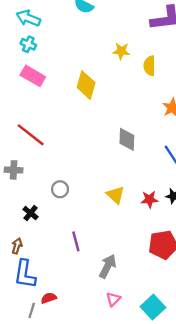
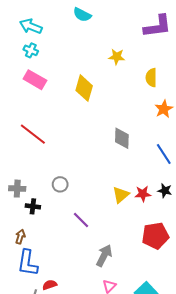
yellow semicircle: (150, 66) -> (151, 78), moved
gray cross: (14, 170) -> (17, 189), moved
yellow triangle: (116, 195) -> (121, 195), moved, turned 36
black cross: (31, 213) -> (33, 206), turned -32
purple line: (76, 241) -> (81, 220), moved, turned -30

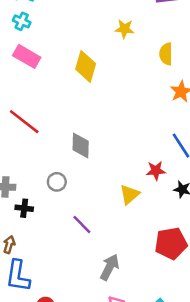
gray diamond: (122, 138) -> (81, 146), moved
red star: (143, 194) -> (156, 171), moved

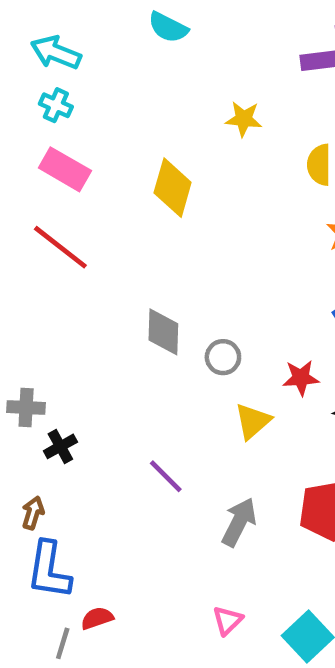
red line: (24, 122) -> (60, 247), moved
gray circle: (57, 182) -> (223, 357), moved
black cross: (24, 208) -> (60, 446), turned -36
gray arrow: (109, 267) -> (239, 522), moved

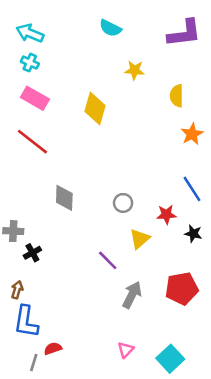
cyan semicircle: (168, 27) -> (110, 28), moved
gray diamond: (163, 332) -> (64, 198), moved
purple line: (166, 476) -> (108, 260), moved

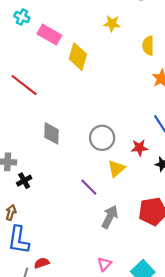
pink rectangle: (35, 98) -> (49, 35), moved
gray circle: (123, 203) -> (102, 138), size x1.5

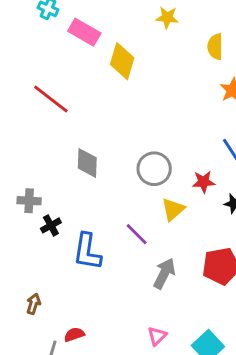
brown arrow: (11, 212) -> (33, 304), moved
blue L-shape: (19, 240) -> (87, 252), moved

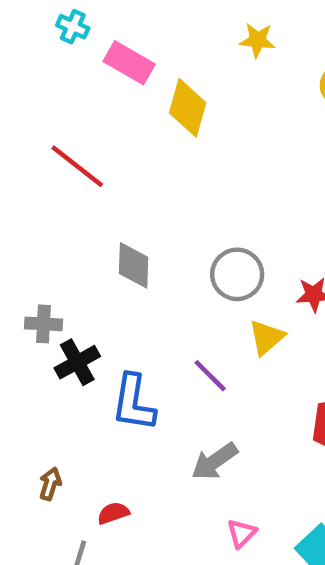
black cross: (51, 225) -> (77, 362), size x1.4
gray arrow: (164, 273) -> (215, 461), moved, turned -152
red semicircle: (74, 334) -> (113, 513), moved

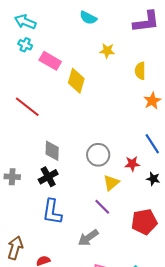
black cross: (77, 362) -> (48, 177), moved
purple line: (210, 376) -> (102, 207), moved
brown arrow: (50, 484) -> (15, 248), size x1.6

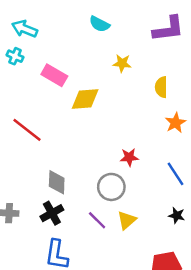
cyan cross: (25, 45) -> (15, 56), moved
yellow diamond: (76, 81) -> (85, 99), turned 70
red star: (132, 164) -> (129, 157), moved
purple line: (102, 207) -> (97, 220), moved

